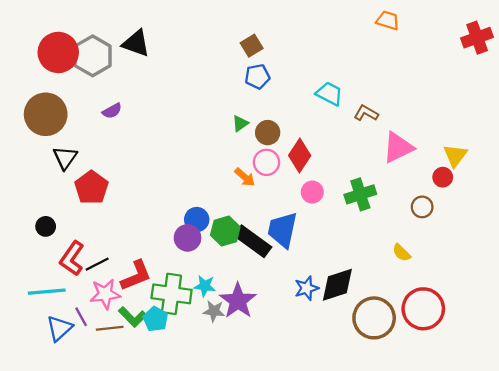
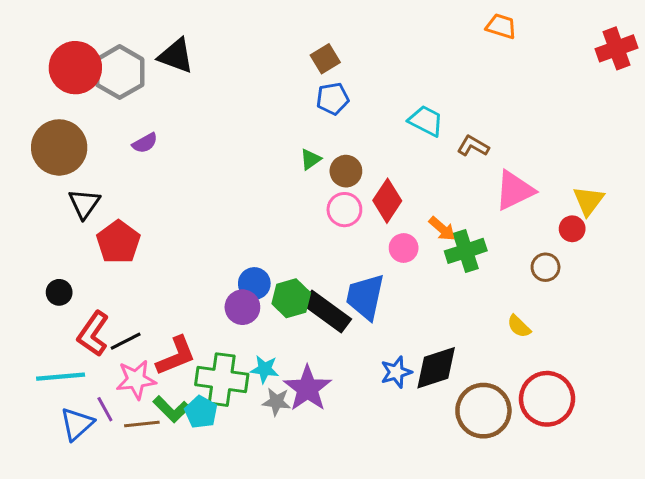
orange arrow: (245, 177) -> (442, 229), moved

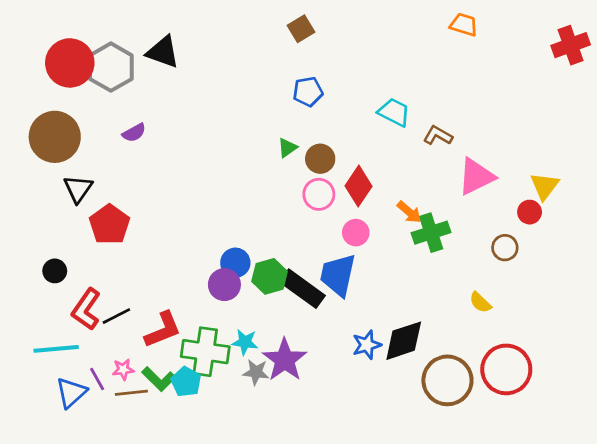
brown square: (325, 59) -> (301, 29), moved
pink circle: (404, 248) -> (356, 233), moved
pink star: (136, 380) -> (123, 369), moved, size x0.6

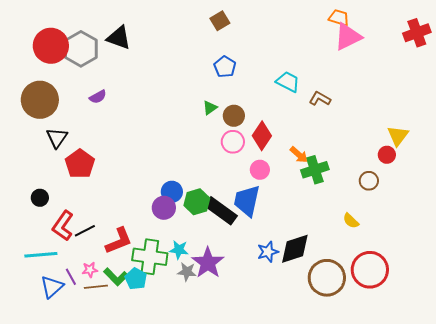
blue pentagon: (308, 92) -> (225, 67), turned -30
pink triangle: (476, 177) -> (348, 37), moved

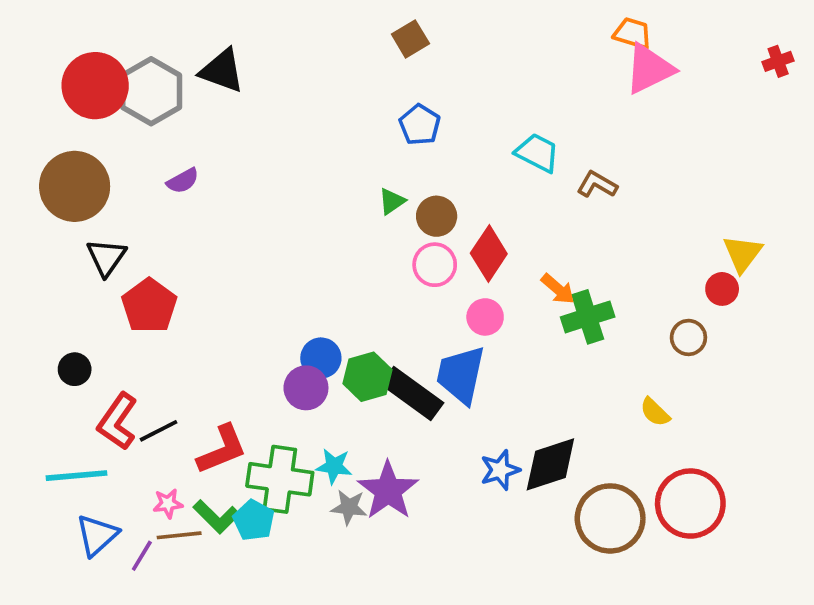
red cross: (417, 33) -> (778, 61), size x0.6
purple line: (71, 277) -> (142, 556), moved, turned 60

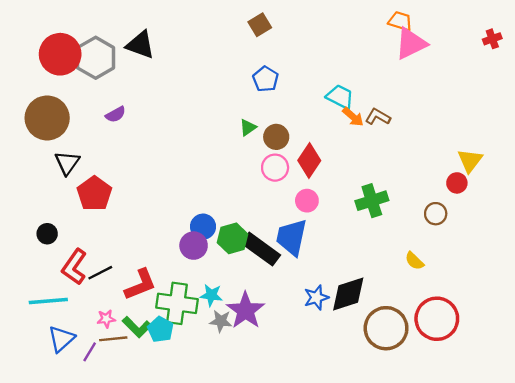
orange arrow: (558, 289) -> (353, 117), moved

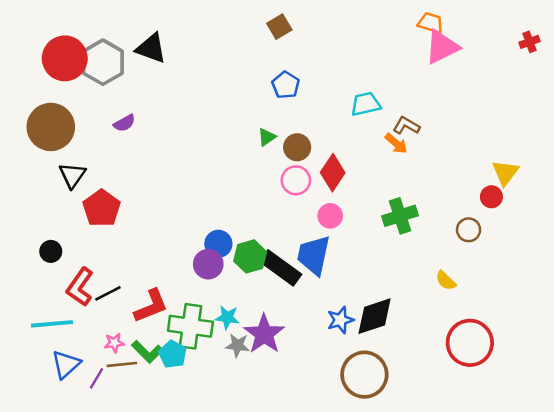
cyan trapezoid: (340, 97) -> (366, 104), turned -40
orange arrow: (353, 117) -> (396, 143), moved
brown circle: (386, 328) -> (364, 375), moved

